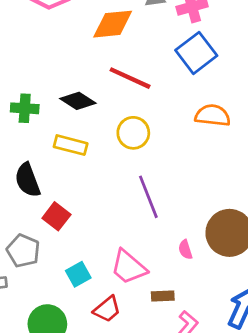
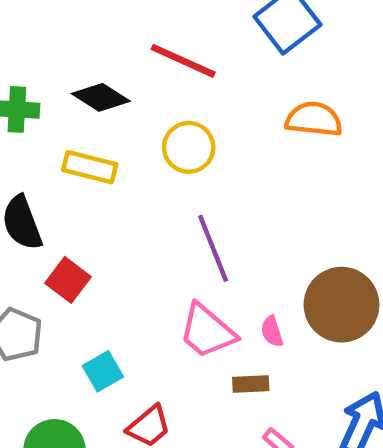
pink trapezoid: (129, 267) -> (207, 331), moved
brown rectangle: (163, 296) -> (251, 384), moved

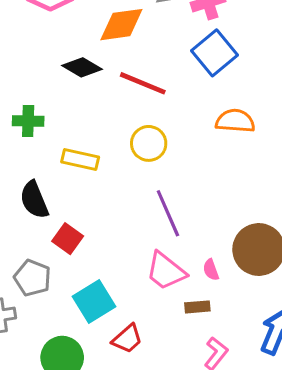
black diamond: (101, 97) -> (82, 67), moved
cyan square: (103, 371) -> (94, 301), size x1.5

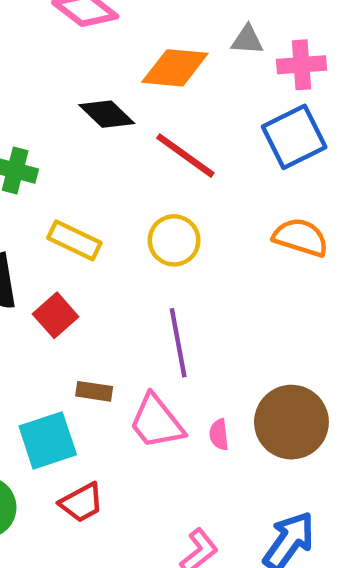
red square: (68, 239) -> (56, 315), moved
brown rectangle: (197, 307) -> (94, 391), moved

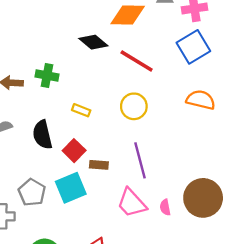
yellow rectangle: (74, 240) -> (81, 110), size x0.7
brown rectangle: (94, 391) -> (99, 165), moved
cyan square: (48, 440) -> (71, 188), moved

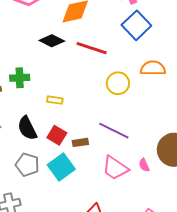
yellow circle: (134, 106) -> (118, 83), moved
purple line: (140, 160) -> (114, 131), turned -36
gray pentagon: (32, 192) -> (27, 165), moved

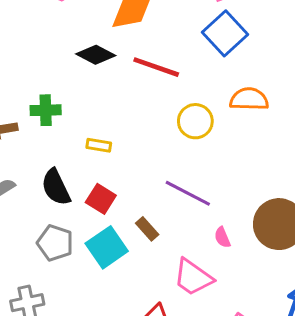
brown rectangle: (80, 142) -> (147, 229), moved, turned 56
pink semicircle: (144, 165) -> (222, 237), moved
pink trapezoid: (115, 168) -> (193, 277), moved

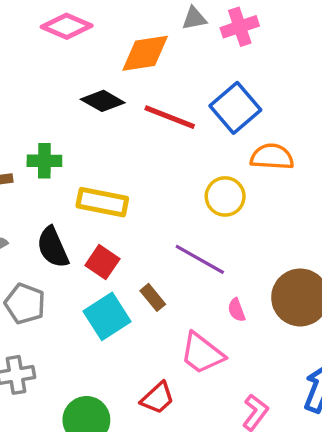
blue square: (225, 33) -> (235, 108), moved
yellow circle: (195, 121) -> (225, 196), moved
yellow rectangle: (99, 145) -> (102, 202), size x1.8
gray pentagon: (55, 243) -> (25, 304), moved

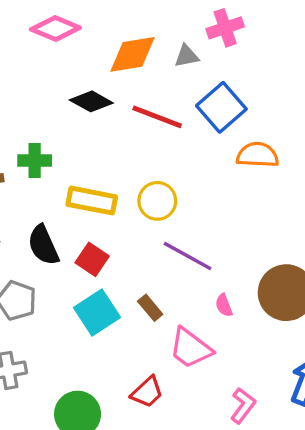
gray triangle: (194, 18) -> (187, 56), moved
yellow circle: (225, 196) -> (157, 201), moved
brown rectangle: (153, 297) -> (150, 308), moved

